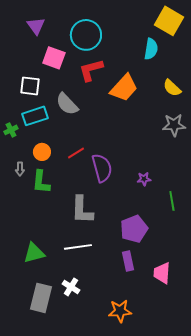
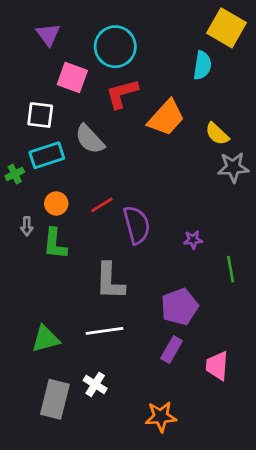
yellow semicircle: (172, 88) -> (217, 134), moved
purple rectangle: (128, 261) -> (172, 350), turned 42

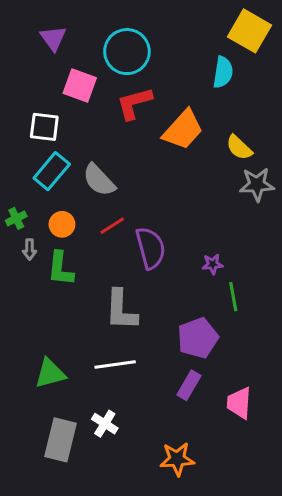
gray semicircle: (90, 139) -> (99, 180), moved
cyan rectangle: (47, 155) -> (52, 171), turned -32
green cross: (15, 174) -> (16, 218), moved
green line: (231, 269) -> (233, 297), moved

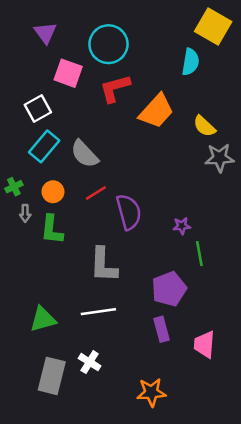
white square: (44, 127) -> (38, 108), turned -36
purple rectangle: (189, 385) -> (161, 329), turned -45

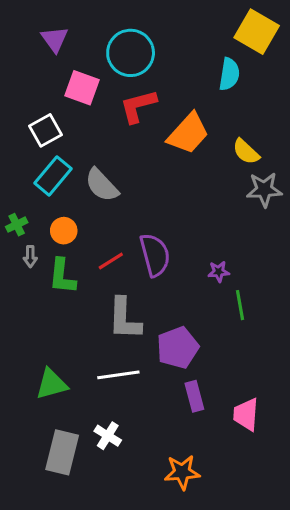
red line: (96, 193) -> (111, 261), moved
purple pentagon: (169, 289) -> (178, 348), moved

